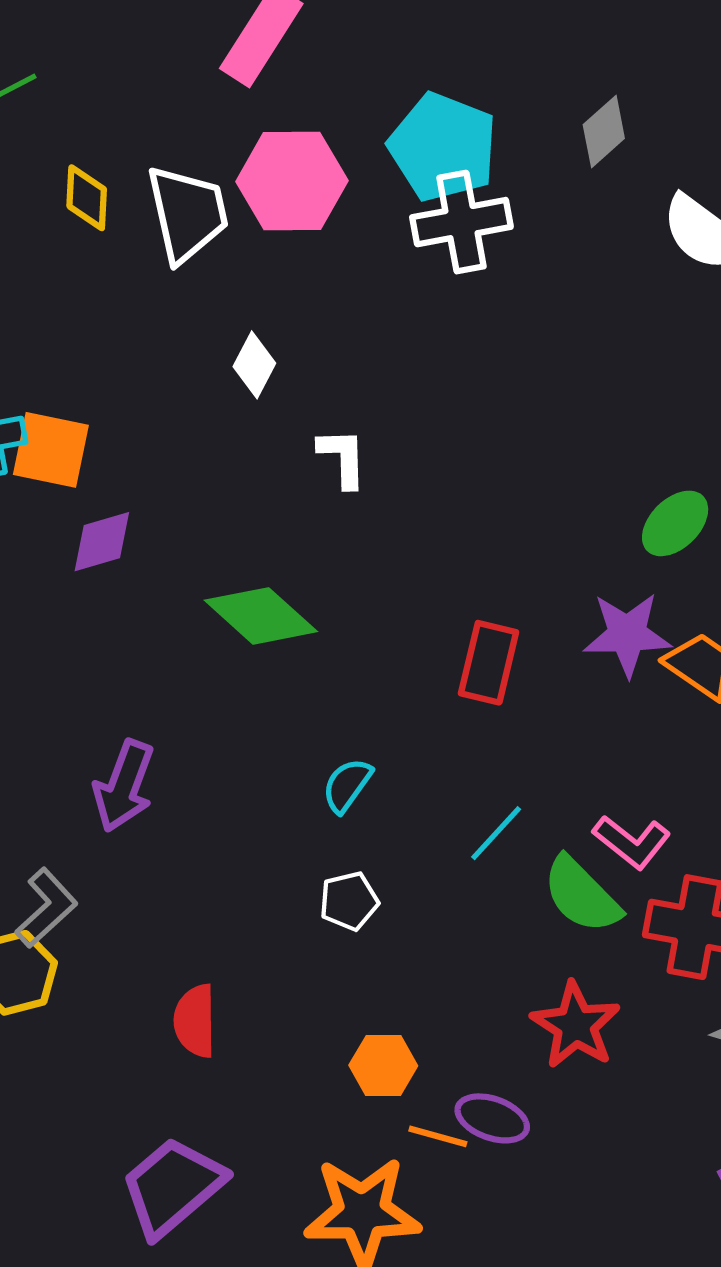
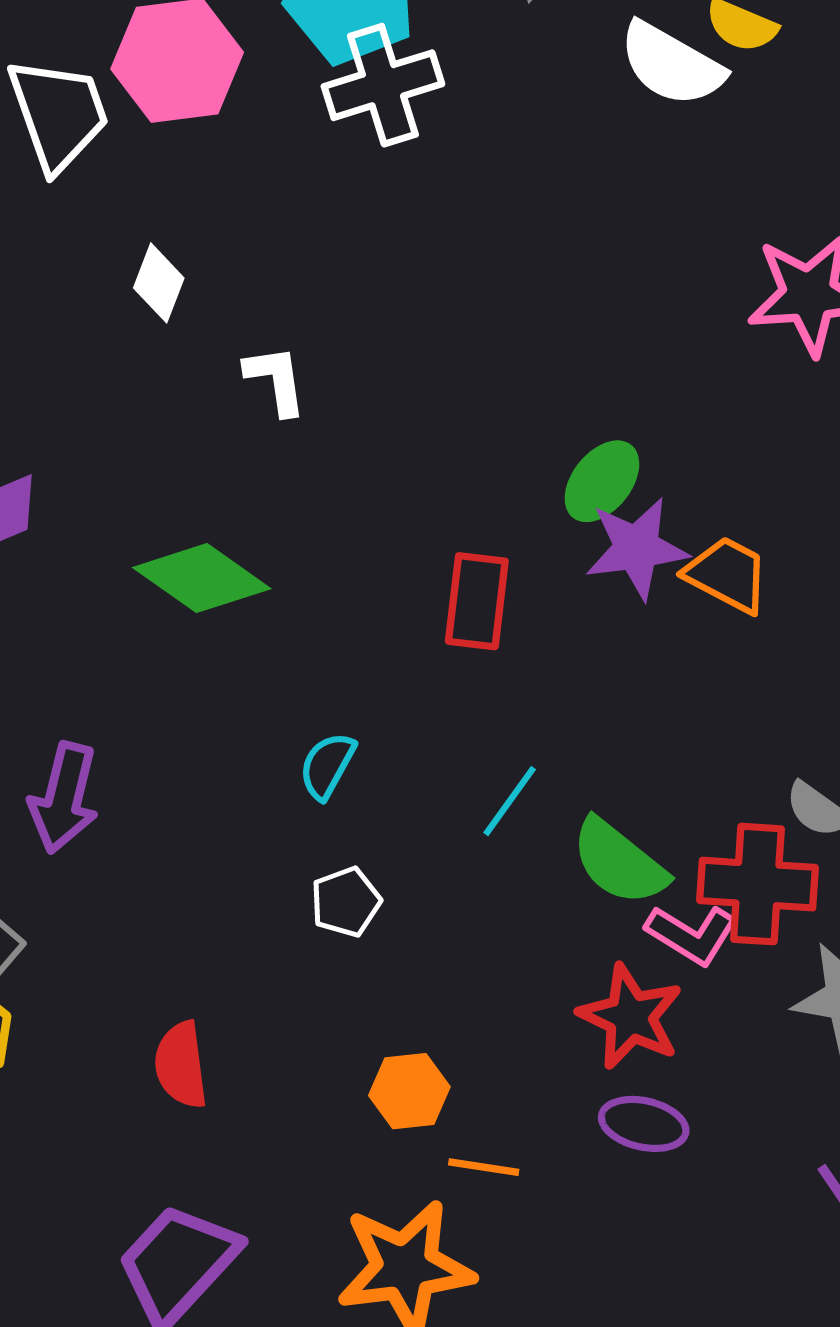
green ellipse: (675, 523) -> (602, 481), moved
pink L-shape: (632, 842) -> (692, 935), moved
purple ellipse: (492, 1118) -> (644, 1124), moved

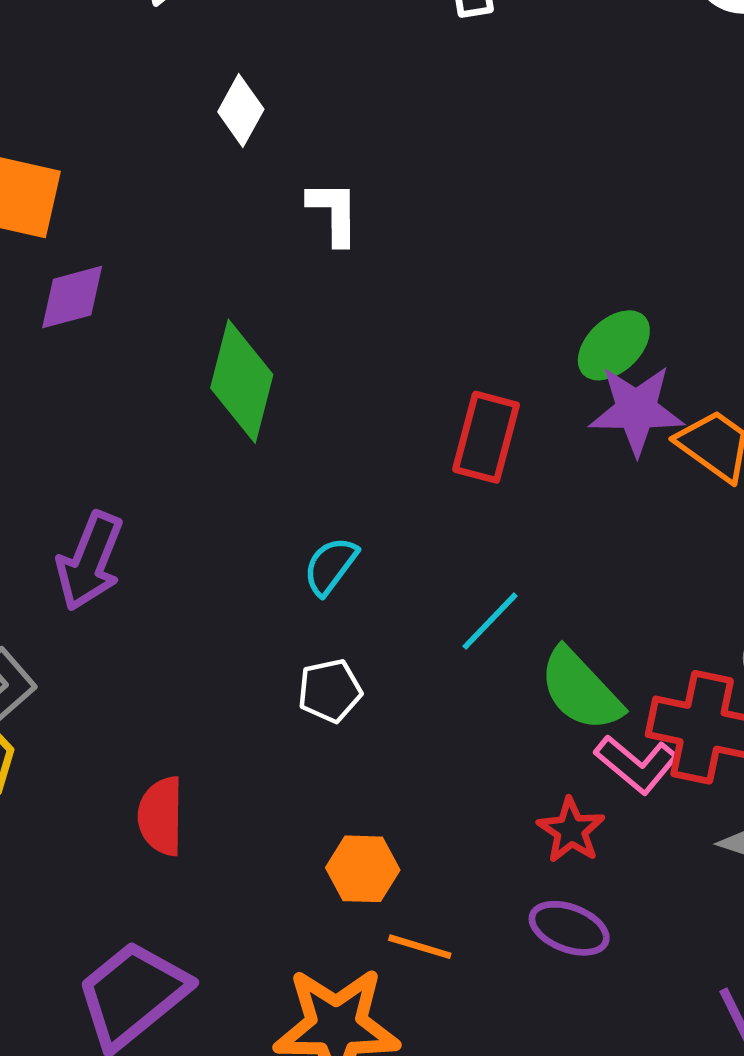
green diamond: (202, 578) -> (242, 381), turned 61
red star: (630, 1017) -> (571, 830), size x0.7

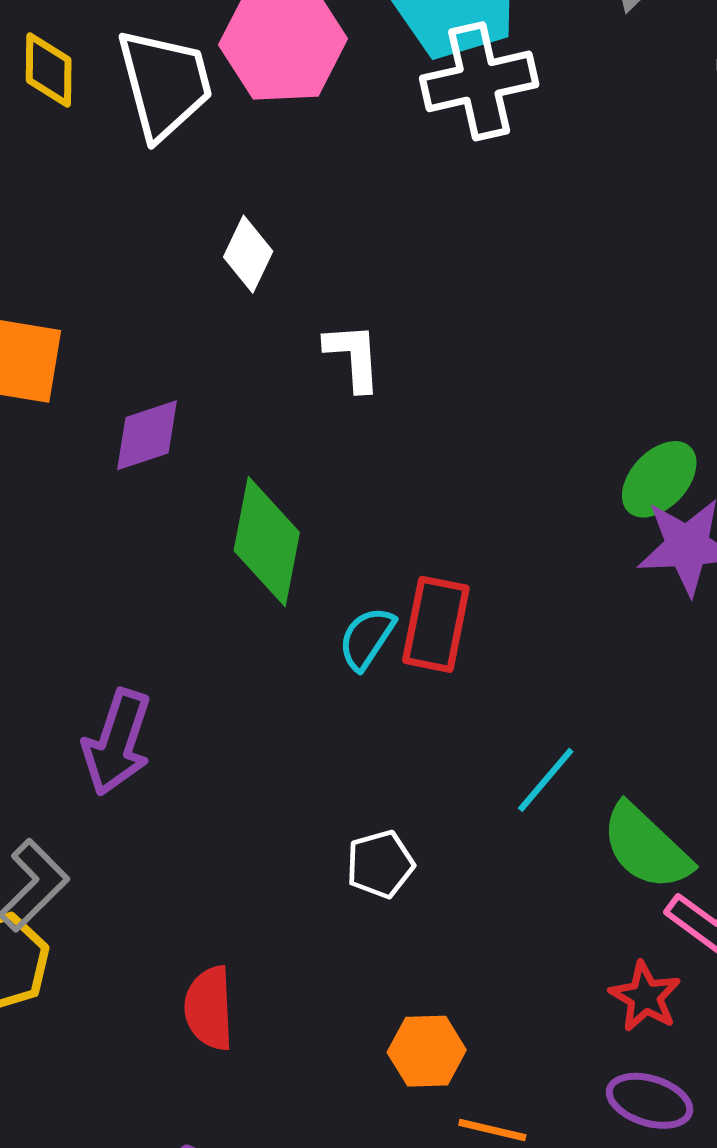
purple diamond: (72, 297) -> (147, 435), moved
red rectangle: (486, 437) -> (436, 624), moved
cyan semicircle: (330, 566) -> (367, 638), moved

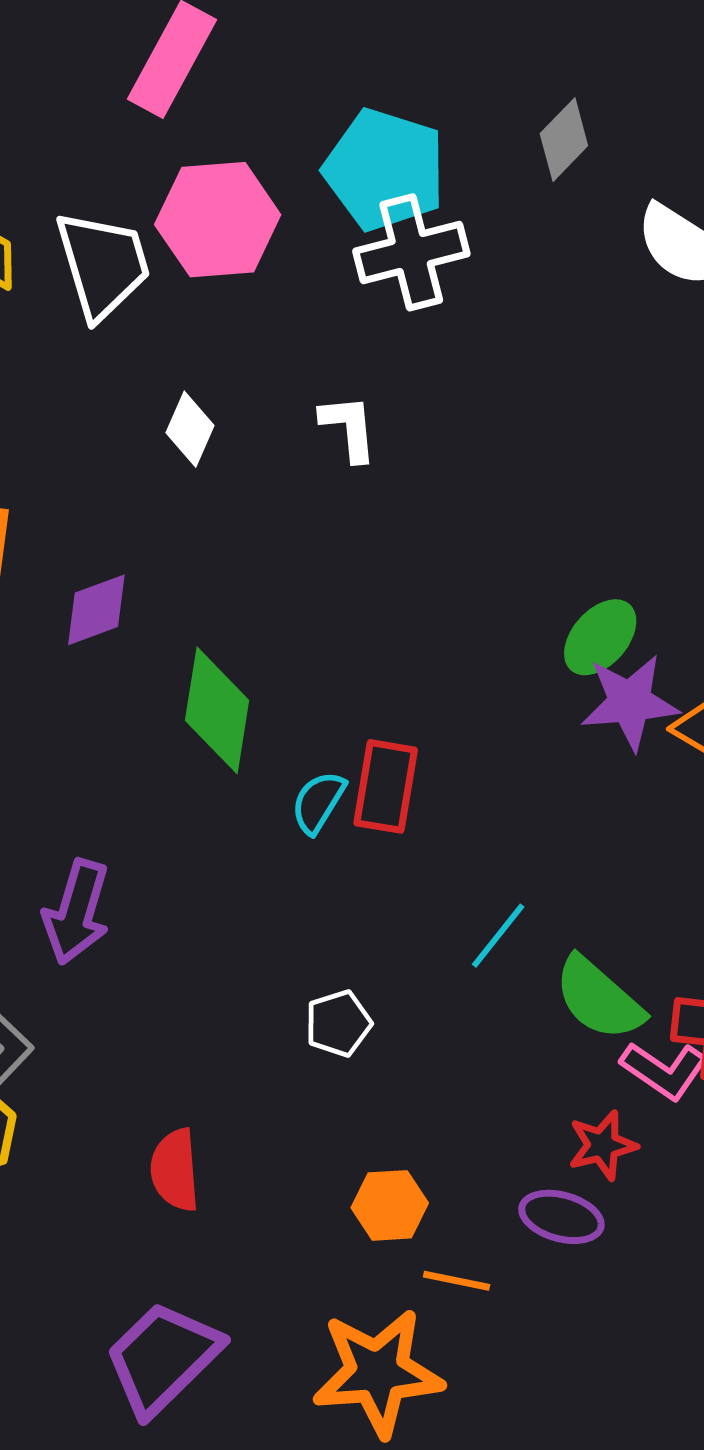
white L-shape: (353, 357) -> (349, 428), moved
red star: (645, 997) -> (602, 1145), turned 30
purple ellipse: (650, 1101) -> (561, 1217), moved

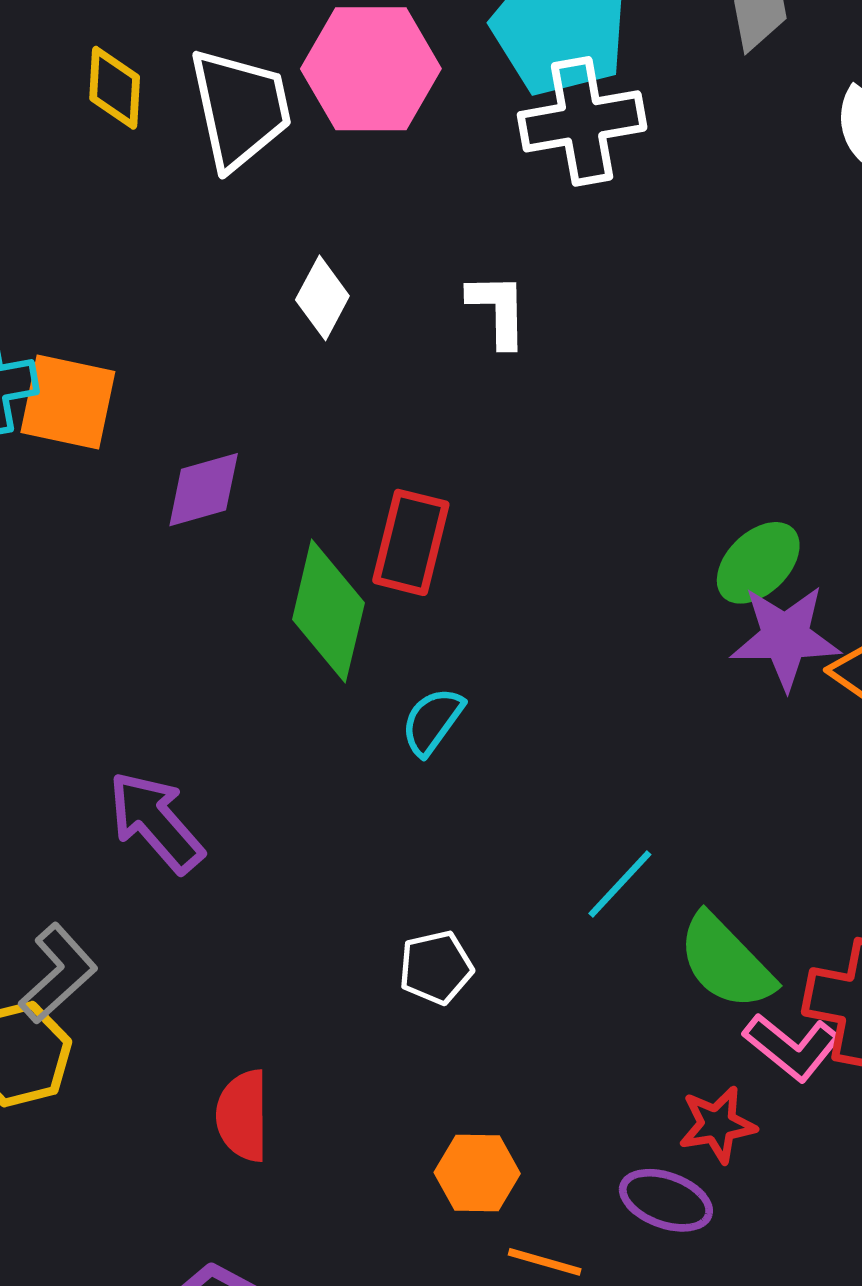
red rectangle: (386, 786) -> (411, 542), moved
purple arrow: (76, 912) -> (156, 822), turned 118

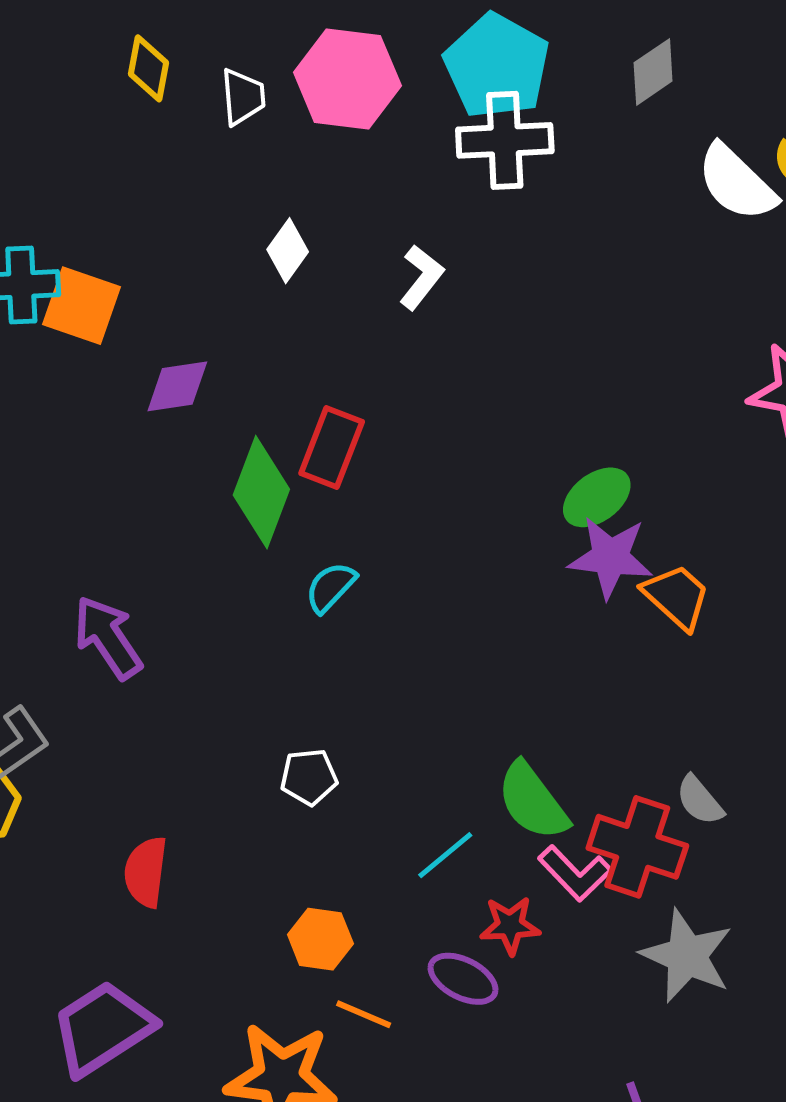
white trapezoid: (240, 109) -> (243, 97), size x0.6
white L-shape: (498, 310) -> (422, 277), turned 32
cyan line: (620, 884) -> (445, 855), moved

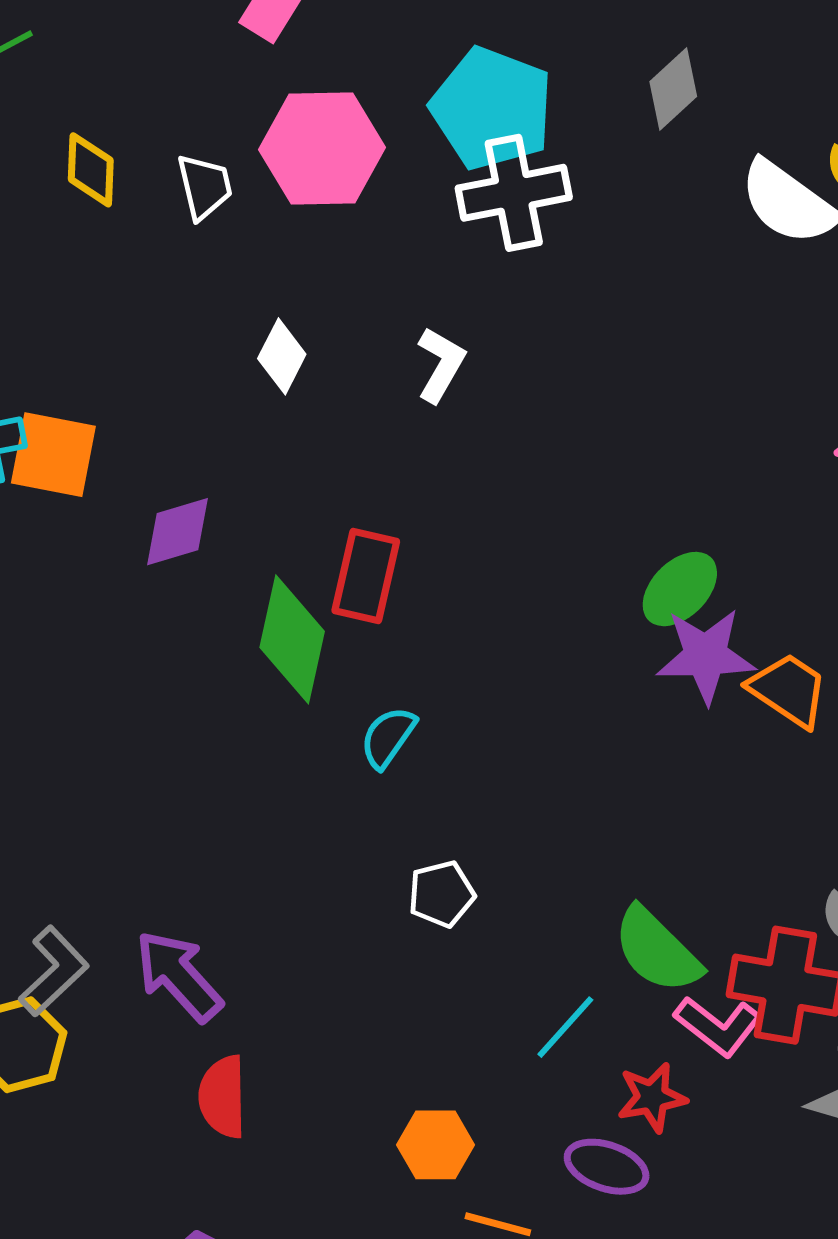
purple arrow: (108, 637) -> (179, 976), moved
white pentagon: (309, 777) -> (441, 894), moved

